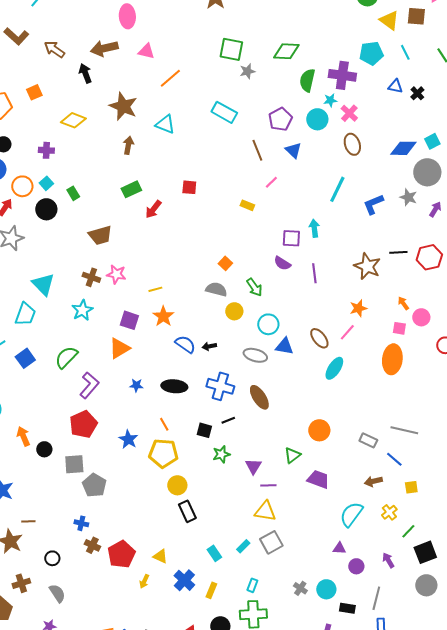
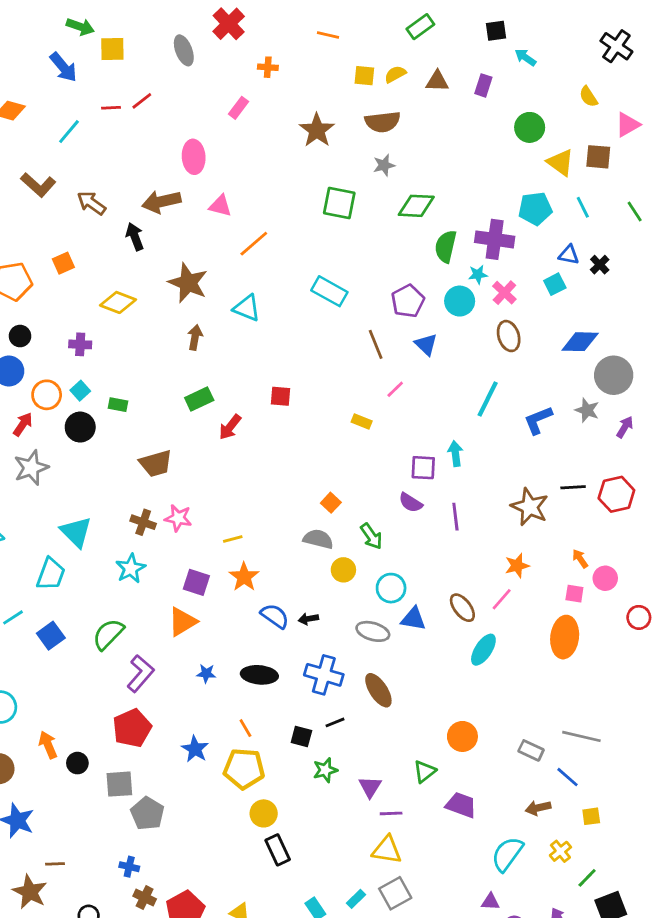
gray star: (247, 71) -> (384, 165), moved
cyan square: (432, 141) -> (555, 284), moved
green rectangle: (73, 193) -> (118, 405), turned -48

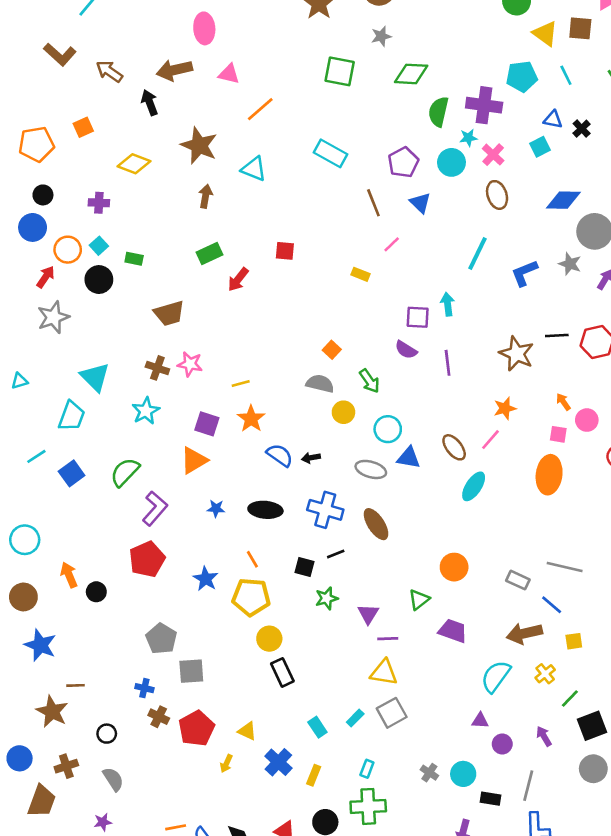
gray square: (119, 784) -> (191, 671), moved
brown arrow: (538, 808) -> (524, 633), size x1.5

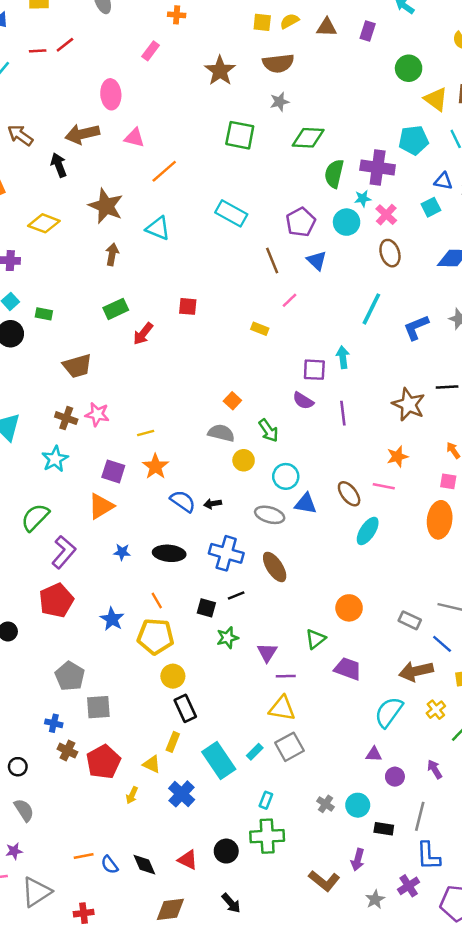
pink line: (491, 440) -> (384, 486), turned 60
cyan rectangle: (317, 727) -> (219, 760), size x1.8
yellow rectangle: (314, 775) -> (173, 742), moved

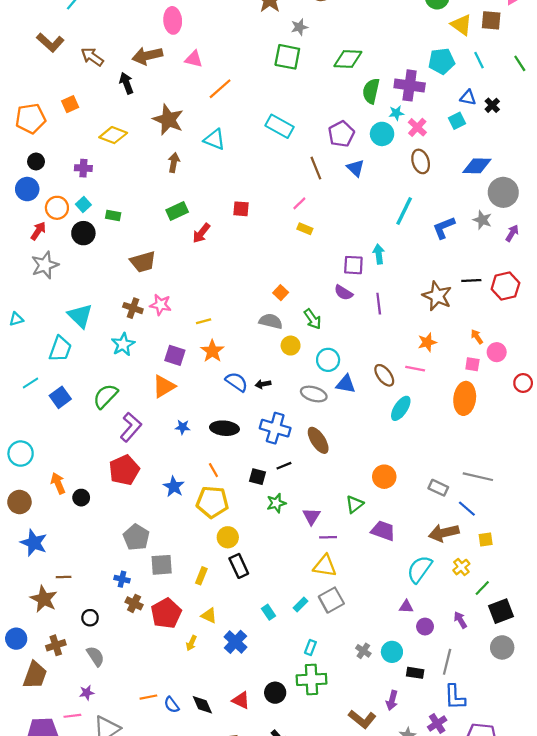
gray star: (280, 102) -> (299, 27), moved
pink line: (289, 300) -> (299, 203), moved
yellow rectangle: (173, 742) -> (201, 576), moved
cyan rectangle: (219, 760) -> (269, 612), size x0.5

